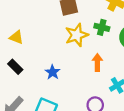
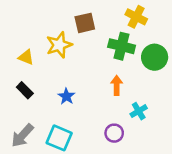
green cross: (102, 27) -> (122, 46), size x1.5
yellow star: (77, 35) -> (59, 45), moved

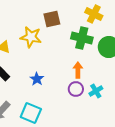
yellow star: (59, 45) -> (31, 37), turned 30
purple circle: (114, 133) -> (76, 89), moved

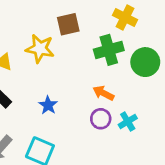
green cross: (82, 38) -> (109, 50), turned -30
orange arrow: (78, 70) -> (103, 93), turned -63

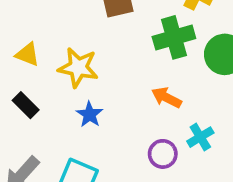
yellow star: (40, 49) -> (78, 68), moved
purple circle: (101, 119) -> (163, 154), moved

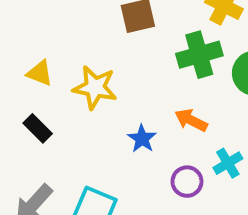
blue star: (89, 114) -> (142, 139), moved

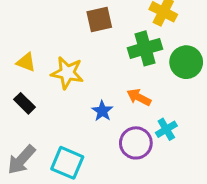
purple circle: (187, 182) -> (136, 143), size x1.4

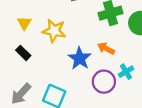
yellow triangle: (26, 62) -> (24, 23), turned 40
blue star: (102, 111) -> (80, 58), size x1.5

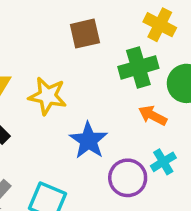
orange arrow: (106, 48) -> (153, 116), moved

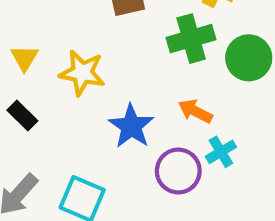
orange arrow: (153, 116) -> (195, 111), moved

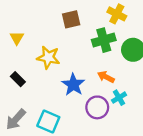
yellow triangle: (25, 58) -> (17, 38), moved

